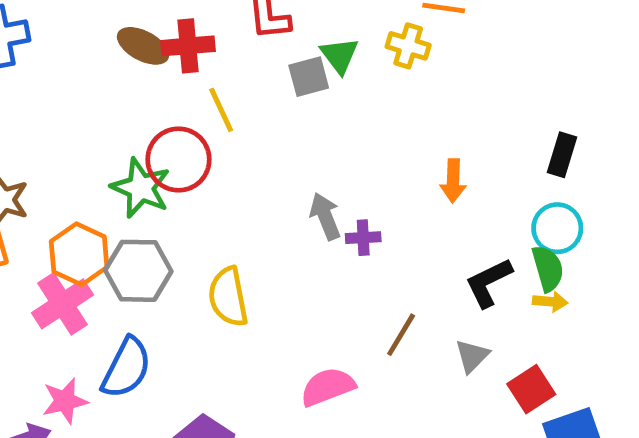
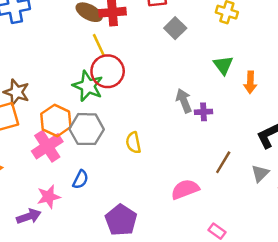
green triangle: (339, 55) -> (223, 65), moved
gray square: (309, 77) -> (175, 28), turned -30
yellow line: (221, 110) -> (99, 45), moved
yellow semicircle: (228, 297) -> (133, 143), size x0.7
blue semicircle: (126, 368) -> (80, 179), size x0.6

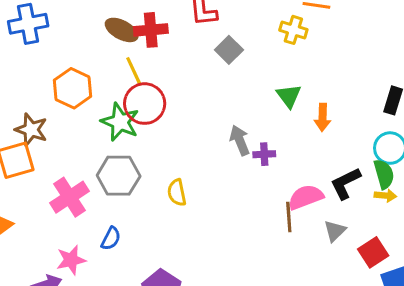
orange hexagon: (56, 120) -> (73, 88), moved
brown line: (223, 162) -> (289, 217), turned -35
pink semicircle: (185, 189) -> (306, 197), moved

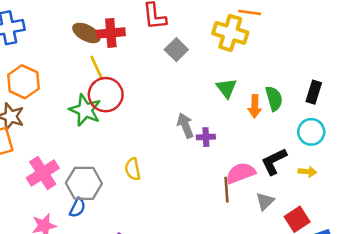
yellow cross: (293, 30) -> (230, 33), size x1.5
orange hexagon: (73, 88) -> (23, 82), moved
green semicircle: (384, 174) -> (274, 98), moved
gray hexagon: (119, 176) -> (84, 183), moved

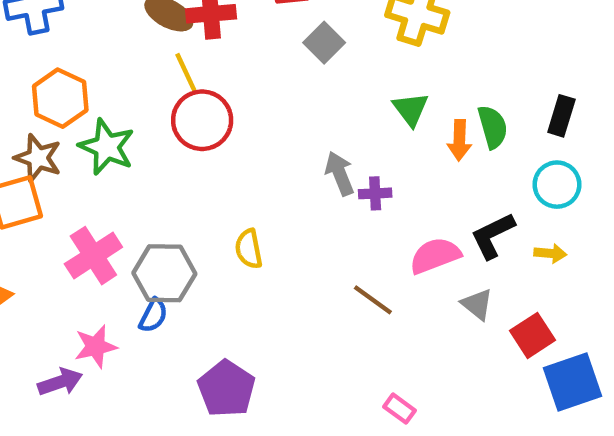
green star: (85, 110) -> (107, 147), moved
brown line: (226, 190) -> (373, 300), moved, turned -50
gray triangle: (265, 201) -> (477, 304), turned -36

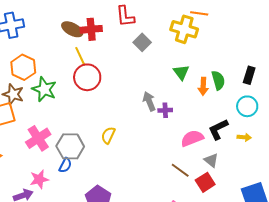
yellow semicircle: (249, 249) -> (108, 135), turned 36
brown line: (373, 300) -> (180, 170), moved
red square: (533, 335) -> (205, 182), moved

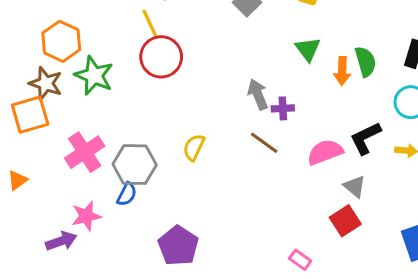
brown line: (180, 170) -> (264, 143), moved

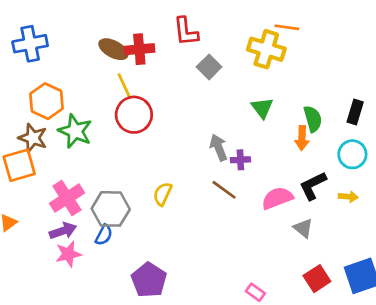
orange arrow: (342, 71) -> (302, 138), moved
red square: (345, 221) -> (317, 279), moved
purple arrow: (61, 241) -> (63, 231), moved

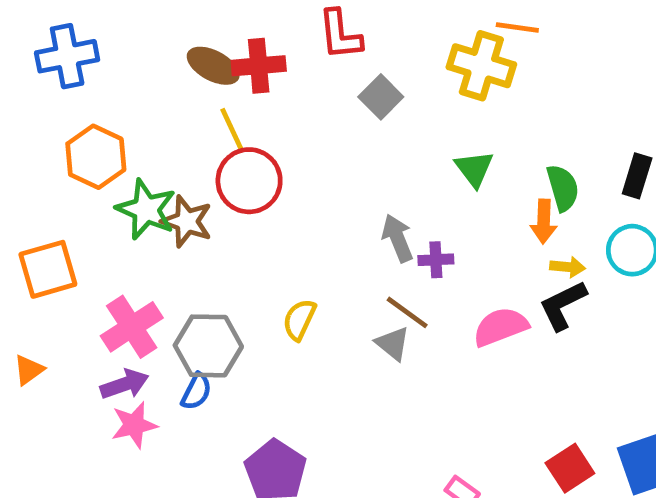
brown star: (33, 138) -> (187, 221), moved
yellow arrow: (348, 197) -> (568, 267), moved
gray triangle: (303, 228) -> (393, 344), moved

